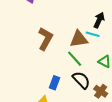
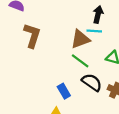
brown L-shape: (45, 39) -> (32, 35), moved
blue rectangle: (54, 83) -> (64, 91), turned -40

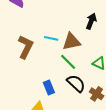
cyan line: (94, 31) -> (51, 38), moved
brown L-shape: (32, 35) -> (26, 47), moved

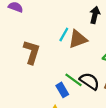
cyan line: (51, 38) -> (64, 35), moved, turned -64
green line: (68, 62) -> (73, 80), moved

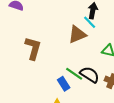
cyan line: (64, 35) -> (90, 22), moved, turned -72

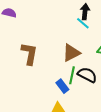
brown triangle: (77, 34) -> (71, 53), moved
green line: (74, 74) -> (72, 75), turned 72

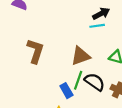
black arrow: (85, 12) -> (101, 14), turned 49
cyan line: (83, 23) -> (97, 26), turned -56

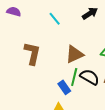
cyan line: (97, 26) -> (55, 19), moved, turned 64

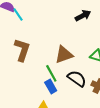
cyan line: (55, 19) -> (18, 15), moved
green line: (74, 77) -> (51, 73), moved, turned -48

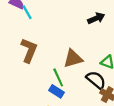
black semicircle: (77, 79) -> (96, 80), moved
blue rectangle: (51, 86) -> (57, 91), turned -32

